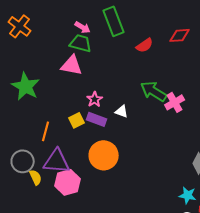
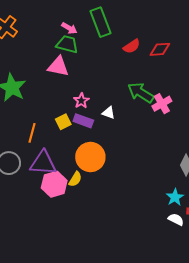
red diamond: (180, 35) -> (160, 49), moved
yellow semicircle: (36, 177) -> (75, 179), moved, turned 56
cyan star: (188, 195) -> (175, 197), turned 30

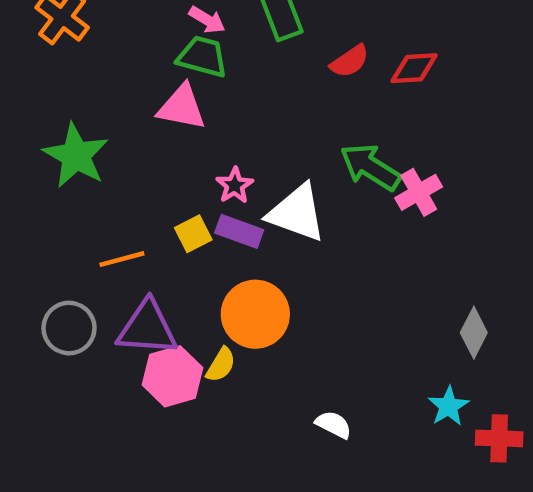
white triangle: (109, 113) -> (297, 213), size x2.0
orange line: (32, 133) -> (122, 259), turned 60
white semicircle: (176, 219) -> (334, 425), moved

